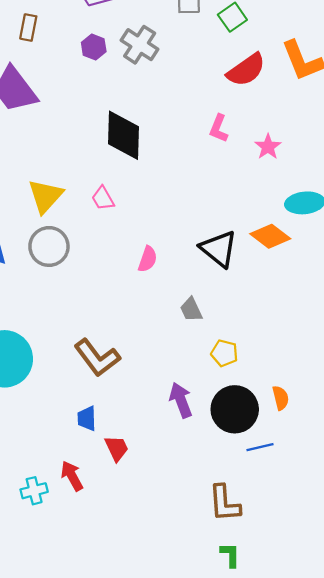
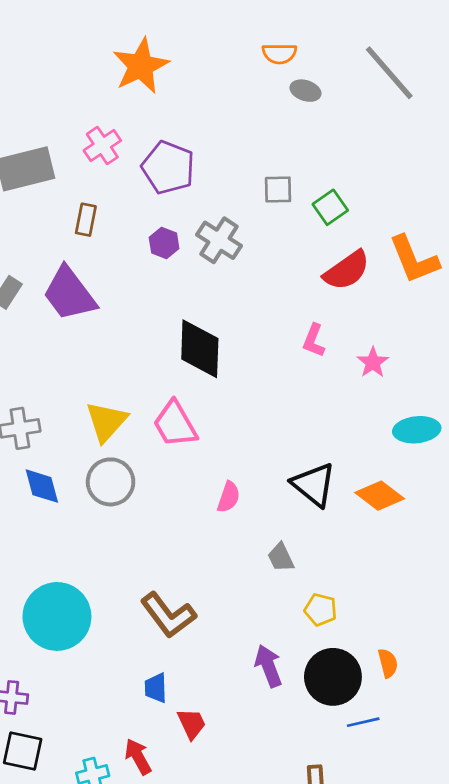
pink trapezoid: (103, 198) -> (175, 424), size x1.6
orange diamond: (270, 236) -> (380, 496), moved

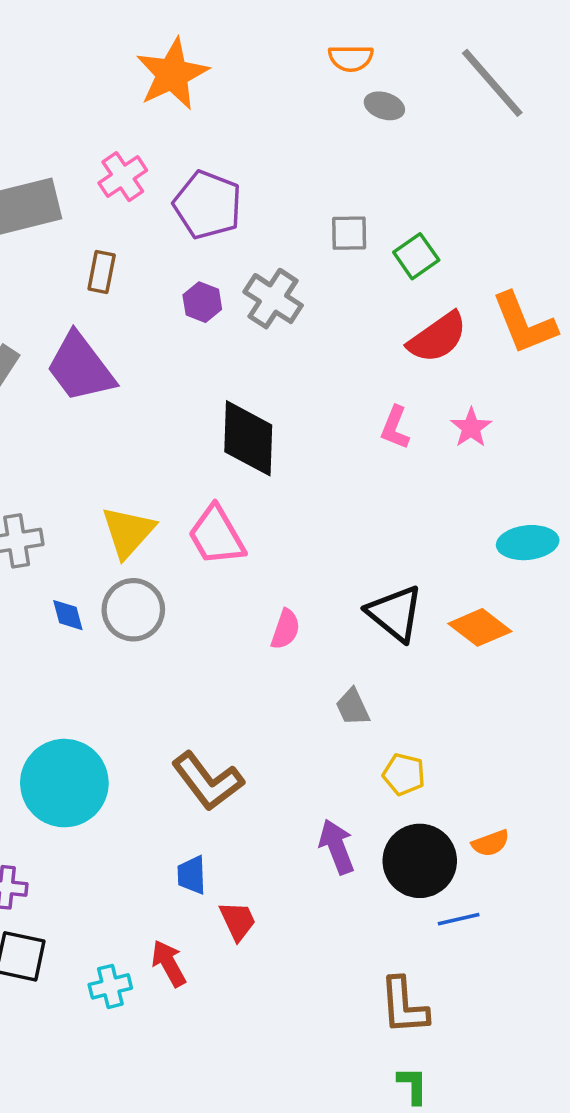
pink star: (373, 362) -> (471, 428), moved
blue diamond: (42, 486) -> (68, 615), moved, size x0.7
orange semicircle: (388, 663) -> (490, 843), turned 84

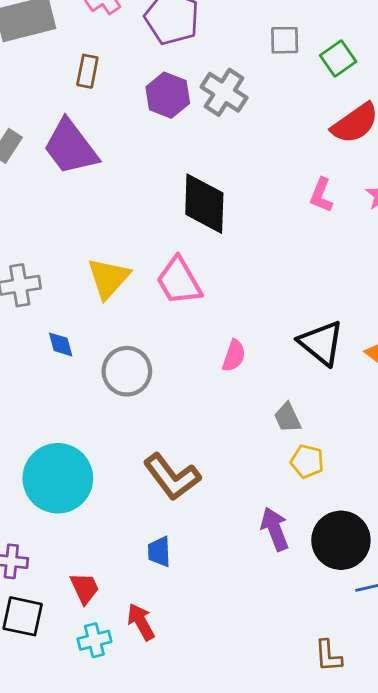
purple hexagon: (202, 302) -> (168, 95), size x1.4
gray circle: (133, 610) -> (127, 371), moved
yellow pentagon: (404, 774) -> (307, 461), moved
red trapezoid: (238, 921) -> (85, 588), moved
brown L-shape: (404, 1006) -> (328, 656), size x0.7

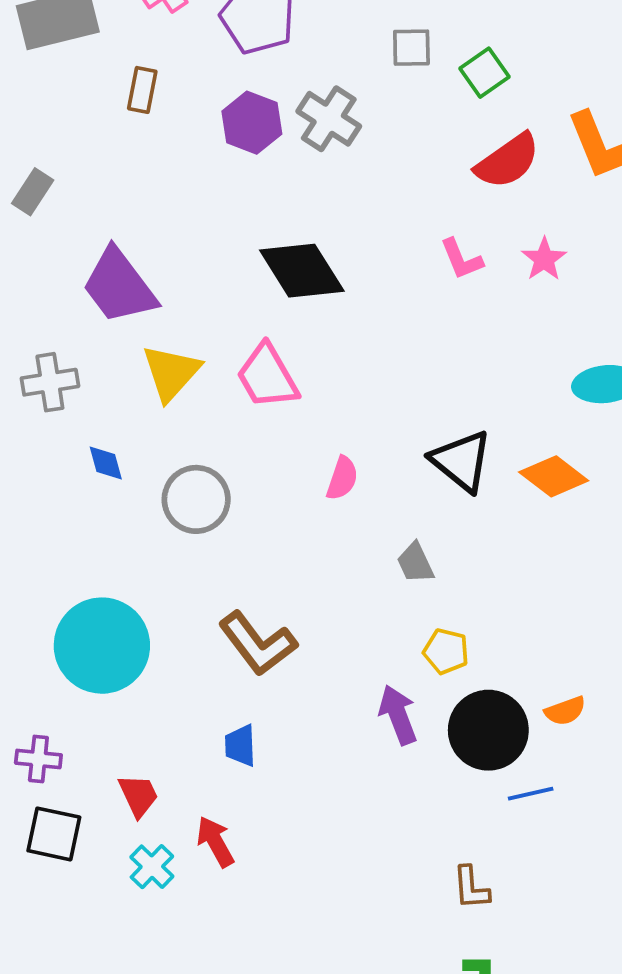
purple trapezoid: (71, 147) -> (119, 286), moved
pink L-shape: (321, 195) -> (461, 259), turned -44
black diamond: (204, 204) -> (302, 271), turned -34
yellow pentagon: (307, 461) -> (446, 651), moved
cyan cross: (94, 640) -> (152, 867), turned -32

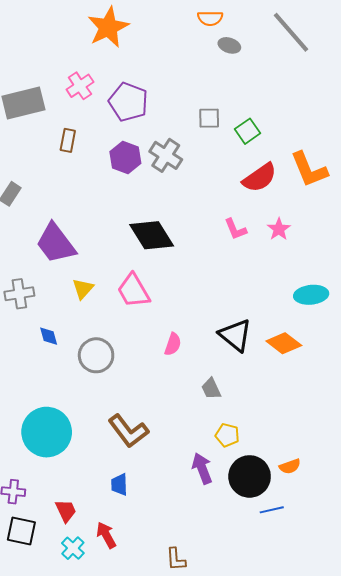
yellow triangle: (171, 373) -> (83, 289), size x0.7
brown L-shape: (471, 888) -> (176, 559), moved

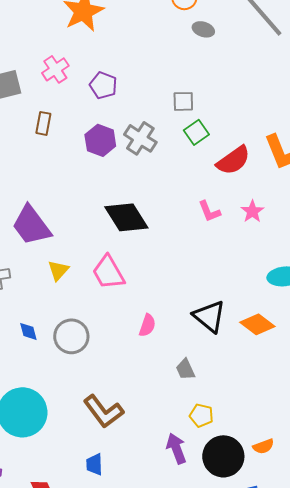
purple pentagon: (128, 102) -> (103, 85), size x0.7
green square: (248, 131) -> (196, 132), moved
blue diamond: (49, 336) -> (28, 331), moved

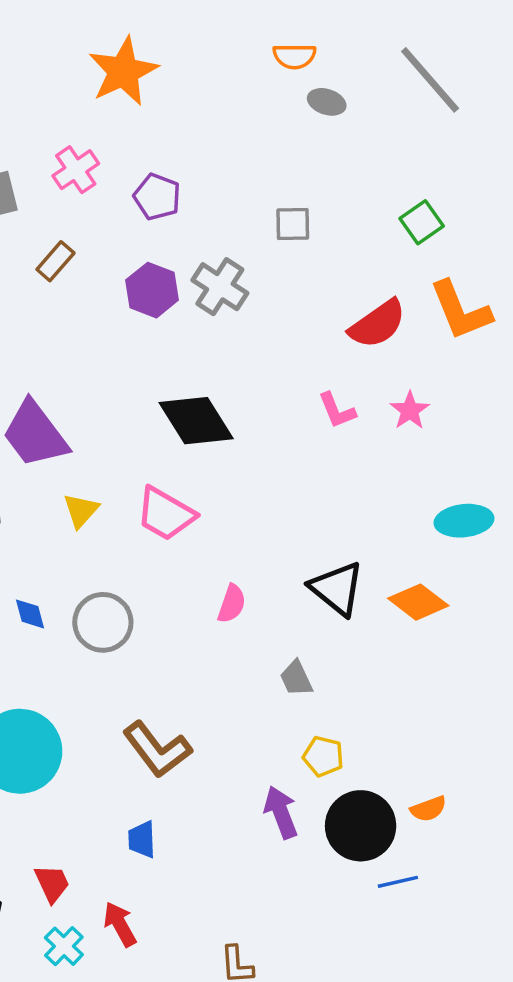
brown rectangle: (43, 123) -> (55, 261), turned 30
green square: (196, 132) -> (422, 222), moved
pink trapezoid: (108, 272) -> (166, 514), turned -30

